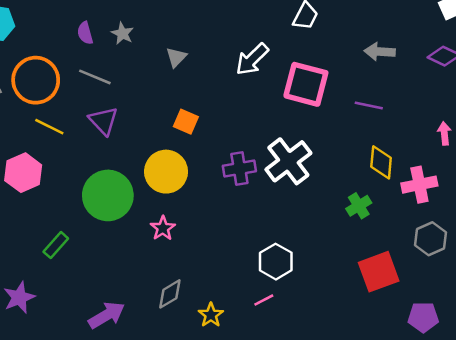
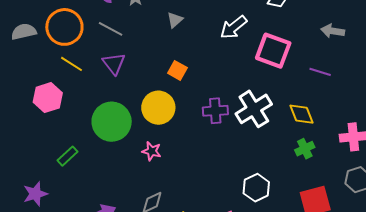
yellow diamond: (381, 162) -> (302, 114), moved, turned -32
pink star: (163, 228) -> (152, 151), turned -30
white hexagon: (276, 262) -> (256, 188), moved

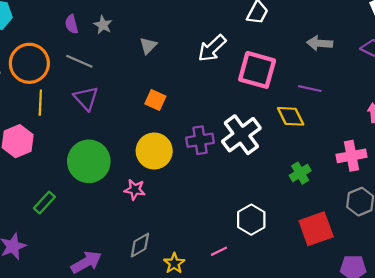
yellow line: (72, 64) -> (40, 103), turned 65
yellow circle: (158, 108) -> (154, 151), moved
yellow diamond: (302, 114) -> (291, 116), moved

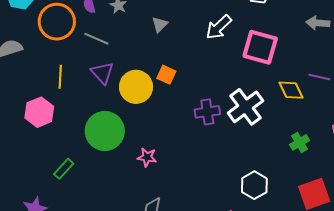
orange circle: (29, 63) -> (57, 22), moved
purple line: (310, 89) -> (319, 77), moved
yellow circle: (154, 151) -> (136, 87), moved

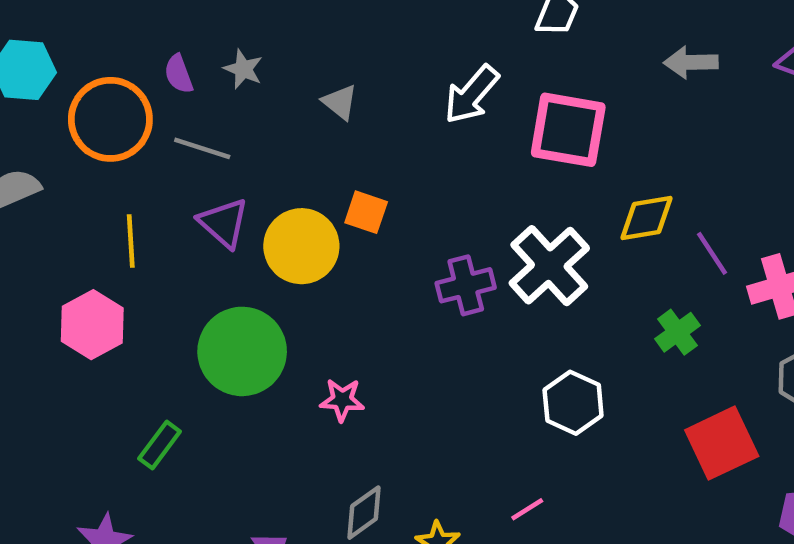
gray triangle: (160, 24) -> (340, 102), turned -30
purple line: (319, 77) -> (712, 253), moved, turned 50
yellow diamond: (291, 90) -> (647, 218), turned -68
white hexagon: (254, 185) -> (573, 403), moved

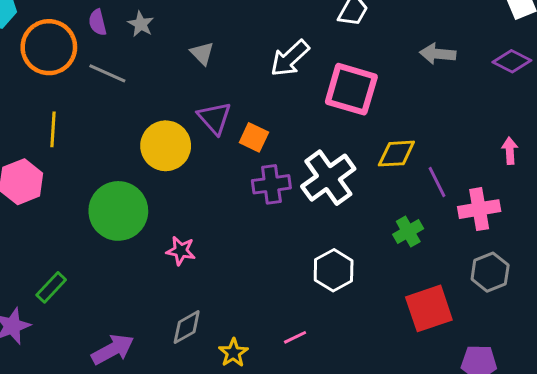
orange square: (366, 212) -> (254, 137), moved
purple triangle: (223, 223) -> (214, 118), moved
green rectangle: (160, 445) -> (51, 287), moved

